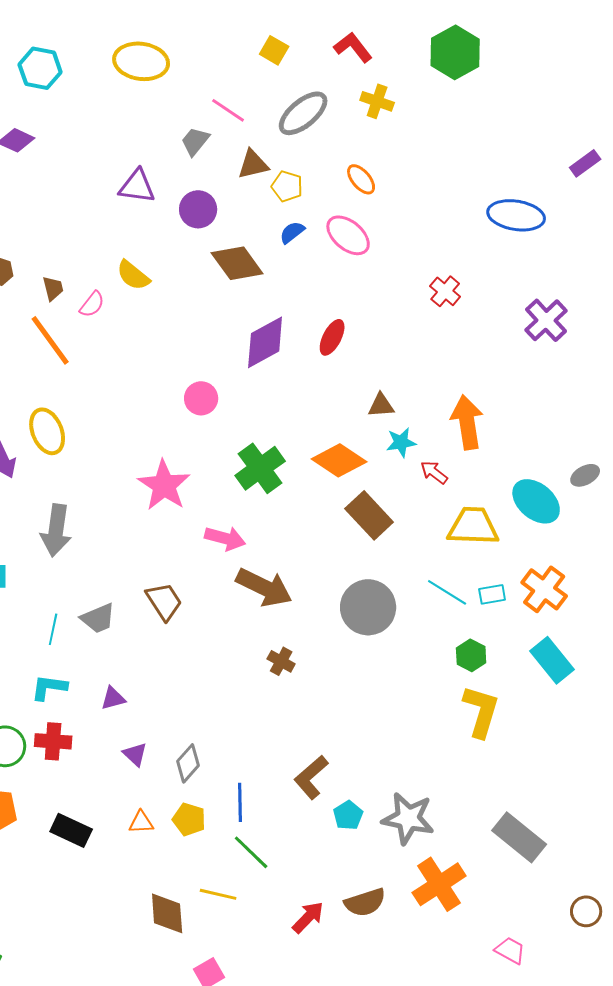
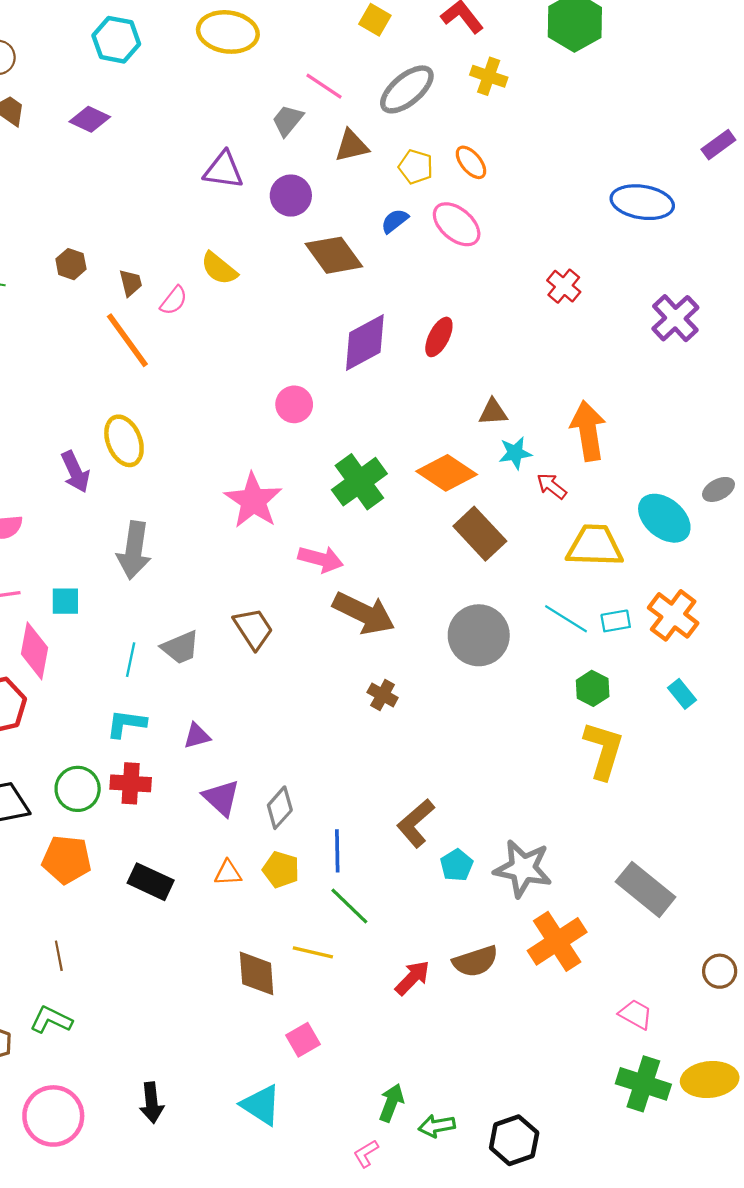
yellow pentagon: (287, 186) -> (416, 167), moved
cyan rectangle: (552, 660) -> (682, 694), size x0.6
purple triangle: (135, 754) -> (221, 798), size x1.4

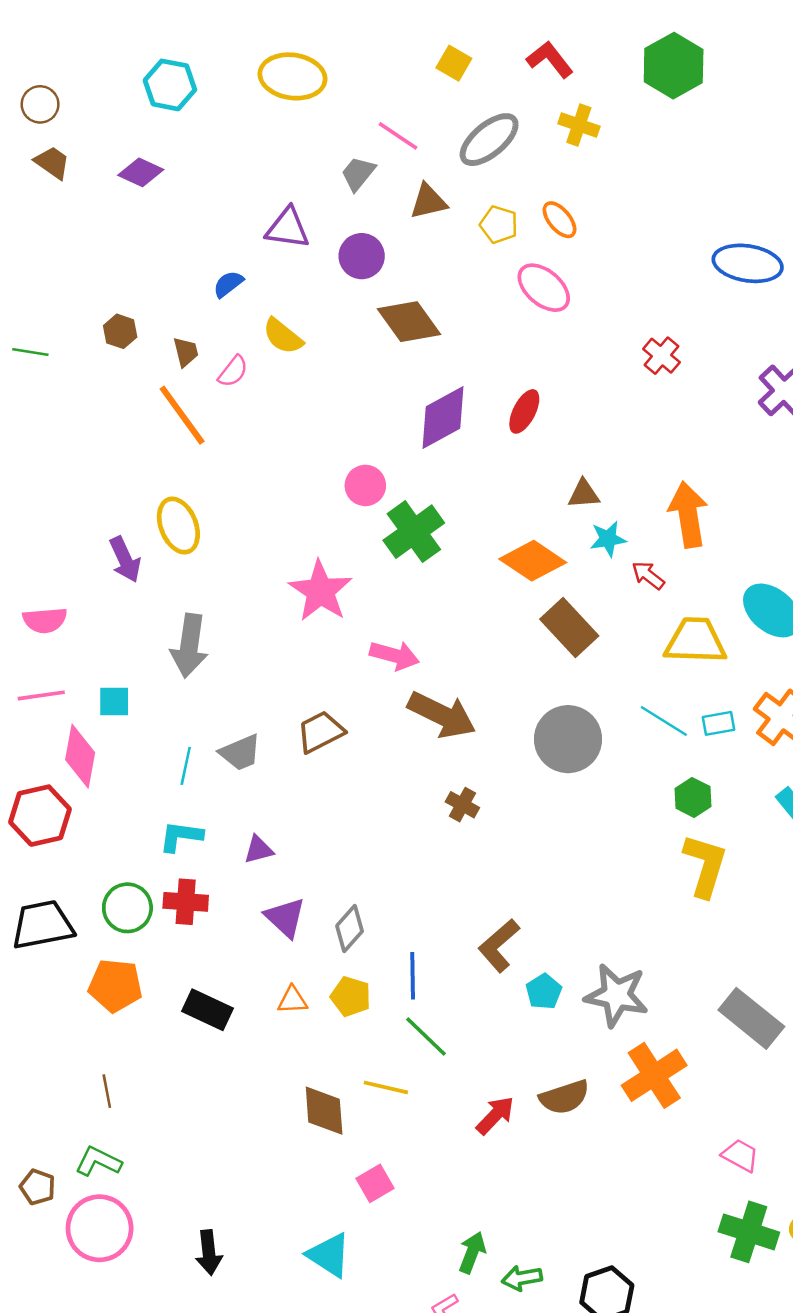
blue semicircle: (395, 221) -> (228, 284), moved
green cross: (359, 482) -> (414, 532), moved
brown trapezoid: (253, 629) -> (320, 732), turned -84
pink circle: (53, 1116) -> (100, 1228), moved

